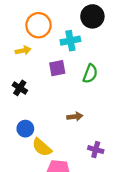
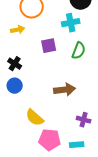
cyan cross: (70, 41) -> (71, 23), moved
brown arrow: (75, 117) -> (65, 90), size x1.5
blue circle: (25, 129) -> (15, 86), moved

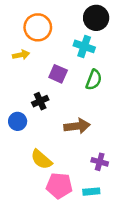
cyan cross: (71, 23) -> (84, 46), turned 30
purple square: (49, 46) -> (58, 74), turned 35
black cross: (15, 64) -> (40, 101), moved, turned 32

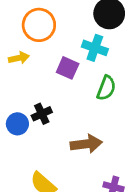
purple square: (58, 74) -> (68, 68), moved
blue circle: (18, 121) -> (17, 124), moved

